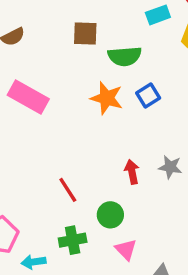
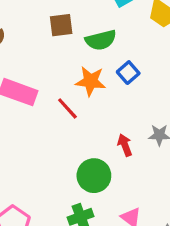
red line: (68, 190) -> (67, 108), moved
green circle: (110, 215) -> (94, 176), moved, size x1.4

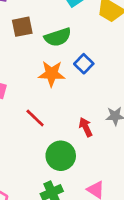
red line: (67, 108) -> (35, 118), moved

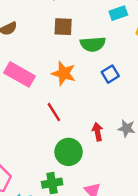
orange star: (52, 74) -> (64, 73), moved

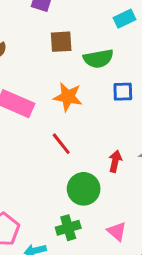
blue square: (110, 74) -> (123, 92), turned 36
red arrow: (98, 132) -> (115, 161), turned 30

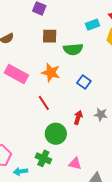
blue square: (123, 92) -> (84, 82), moved, turned 32
green cross: (68, 228) -> (43, 158), turned 35
pink triangle: (117, 231) -> (75, 164), turned -32

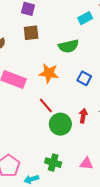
brown square: (50, 36) -> (31, 33), moved
green circle: (56, 134) -> (60, 124), moved

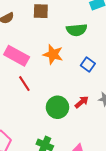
red line: (46, 105) -> (24, 84), moved
red arrow: (83, 116) -> (82, 102), turned 32

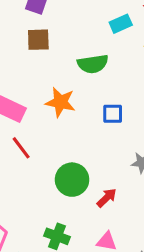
blue square: (88, 64) -> (113, 114), turned -32
red arrow: (82, 102) -> (107, 198), moved

